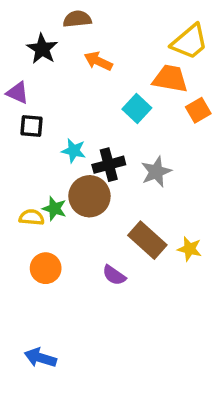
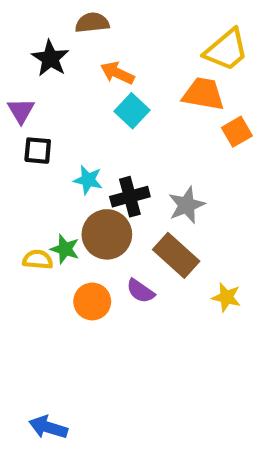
purple triangle: (18, 93) -> (21, 111), turned 35
cyan square: (137, 109) -> (132, 111), moved
brown rectangle: (147, 240) -> (176, 255), moved
orange circle: (46, 268) -> (92, 301), moved
purple semicircle: (114, 275) -> (140, 291), moved

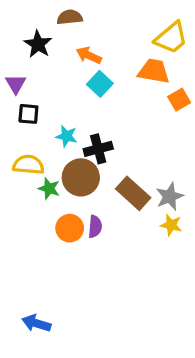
gray star: (187, 205) -> (170, 196), moved
yellow semicircle: (38, 260) -> (28, 165), moved, size x1.4
purple semicircle: (140, 291) -> (95, 227), moved, turned -120

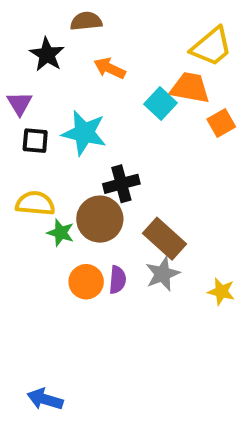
cyan square: (100, 84) -> (161, 103), moved
cyan star: (66, 136) -> (84, 133), moved, size x1.6
gray star: (170, 196) -> (163, 274), moved
yellow star: (171, 225) -> (221, 292), moved

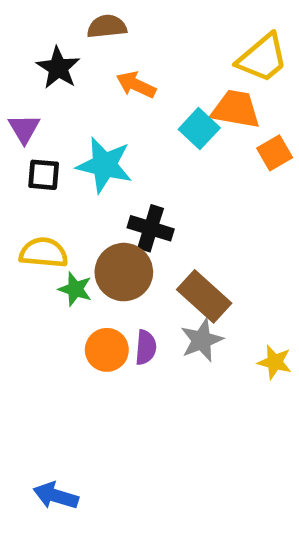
black cross: (121, 184) -> (151, 228), turned 32

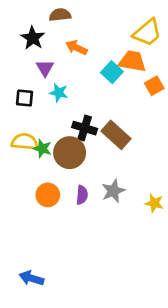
purple triangle: (24, 129) -> (45, 68), moved
cyan star: (104, 165) -> (59, 93), size x0.6
green star: (75, 289) -> (42, 149), moved
brown rectangle: (204, 296) -> (116, 135), moved
orange circle: (107, 350) -> (48, 195), moved

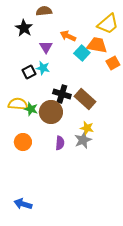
orange arrow: (76, 48) -> (68, 36), moved
purple triangle: (45, 68) -> (46, 47), moved
black square: (25, 98) -> (29, 72), moved, turned -32
orange circle: (48, 195) -> (23, 142), moved
yellow star: (154, 203) -> (87, 128), moved

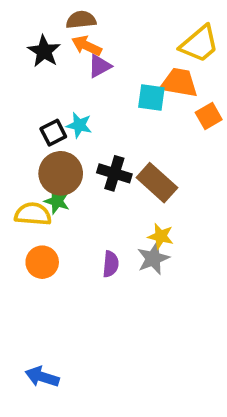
orange arrow: (68, 36) -> (87, 46), moved
purple triangle: (46, 47) -> (100, 66), moved, turned 32
cyan square: (82, 53) -> (151, 98), turned -35
yellow semicircle: (18, 104) -> (33, 214), moved
brown circle: (51, 112) -> (61, 173), moved

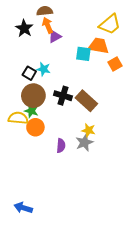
orange arrow: (87, 46) -> (48, 25), turned 42
black square: (53, 133) -> (29, 73), turned -32
orange circle: (42, 262) -> (35, 127), moved

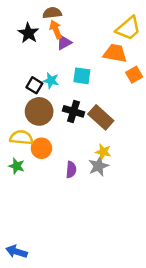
cyan square: (83, 54) -> (82, 76), moved
green star: (31, 111) -> (17, 166), moved
blue arrow: (23, 208) -> (17, 252), moved

